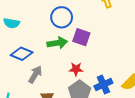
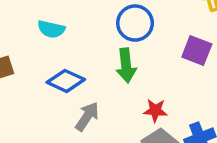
purple square: (81, 37) -> (197, 51), moved
green arrow: (57, 43) -> (126, 65), turned 90

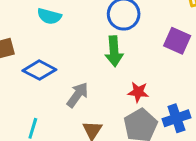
blue diamond: (66, 81) -> (39, 70), moved

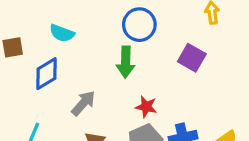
cyan semicircle: (49, 16) -> (62, 33), moved
blue diamond: (39, 70) -> (46, 74), turned -64

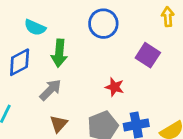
green arrow: (126, 62) -> (59, 53), moved
red star: (146, 107) -> (115, 87), moved

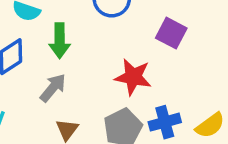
red star: (115, 87) -> (133, 77), size x1.5

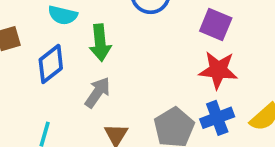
red star: (133, 77) -> (218, 70), moved

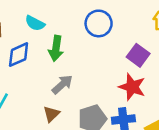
gray arrow: (97, 92) -> (62, 84), moved

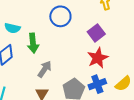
purple square: (138, 55) -> (96, 33), turned 30
red star: (132, 87) -> (98, 58), turned -30

